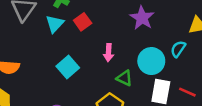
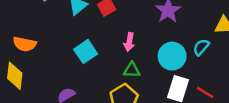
green triangle: (124, 78) -> (132, 70), moved, turned -30

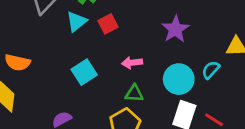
pink arrow: (129, 42) -> (132, 63), turned 72

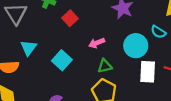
cyan triangle: (77, 22) -> (29, 48), moved
cyan semicircle: (211, 70) -> (158, 32), turned -84

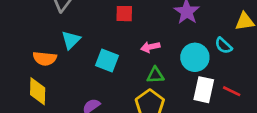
red square: (70, 18) -> (124, 14), turned 35
cyan square: (62, 60) -> (107, 61), turned -30

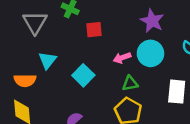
cyan circle: (195, 57) -> (150, 53), moved
cyan square: (107, 61) -> (83, 75), turned 30

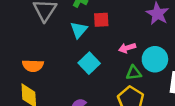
cyan circle: (150, 53) -> (155, 59), moved
cyan triangle: (47, 60) -> (79, 30), moved

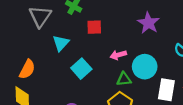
cyan triangle: (79, 30) -> (61, 43), moved
orange semicircle: (33, 66) -> (27, 69), turned -66

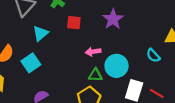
purple star: (148, 23) -> (113, 19), moved
cyan square: (81, 69) -> (31, 63), moved

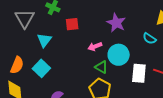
purple star: (113, 19) -> (116, 23), moved
green triangle: (95, 75) -> (101, 67), turned 40

